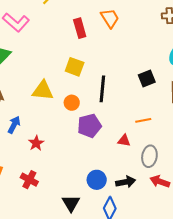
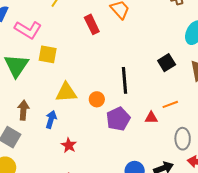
yellow square: (75, 67) -> (48, 54), moved
blue arrow: (14, 125) -> (51, 119), moved
red triangle: (124, 140) -> (151, 118), moved

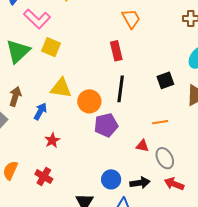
red rectangle: (92, 24) -> (116, 51), moved
orange circle: (97, 99) -> (89, 101), size x1.5
red triangle: (151, 118) -> (142, 146), moved
gray ellipse: (183, 139) -> (165, 158), turned -40

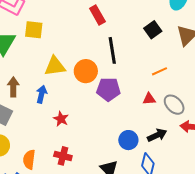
purple pentagon: (106, 125) -> (108, 89), turned 30

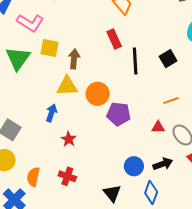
black line: (112, 50) -> (135, 61), moved
brown arrow: (13, 87) -> (74, 59), moved

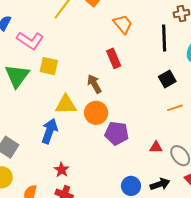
brown arrow: (74, 59) -> (94, 84), moved, turned -36
black line: (135, 61) -> (164, 38), moved
orange line: (171, 100) -> (175, 108), moved
blue arrow: (51, 113) -> (50, 131), size x1.4
red star: (69, 139) -> (62, 170), moved

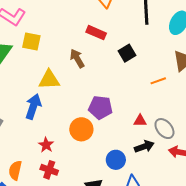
red rectangle: (114, 58) -> (96, 33), turned -42
black square: (167, 79) -> (127, 53), moved
orange circle: (96, 113) -> (81, 129), moved
black arrow: (160, 184) -> (144, 146), moved

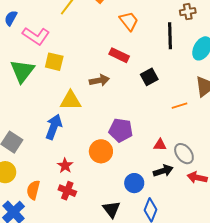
brown arrow: (77, 58) -> (99, 80), turned 108

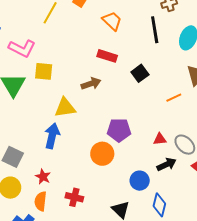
red star: (65, 166) -> (43, 177), moved

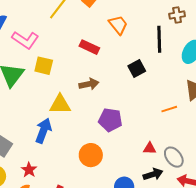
red rectangle: (107, 56) -> (89, 47), moved
black square: (140, 73) -> (137, 69), moved
purple pentagon: (119, 130) -> (110, 120), moved

